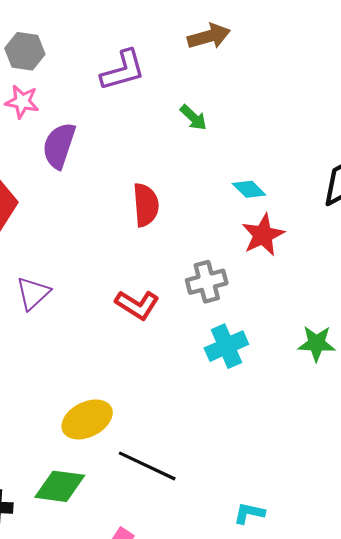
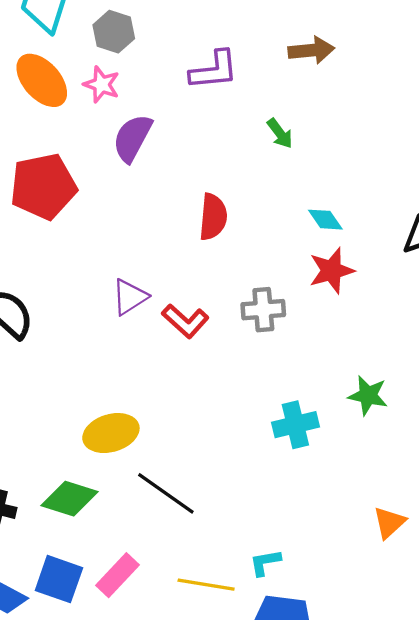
purple triangle: (33, 293) -> (130, 297), moved
cyan cross: (226, 346) -> (295, 425), moved
cyan L-shape: (249, 513) -> (265, 563), turned -32

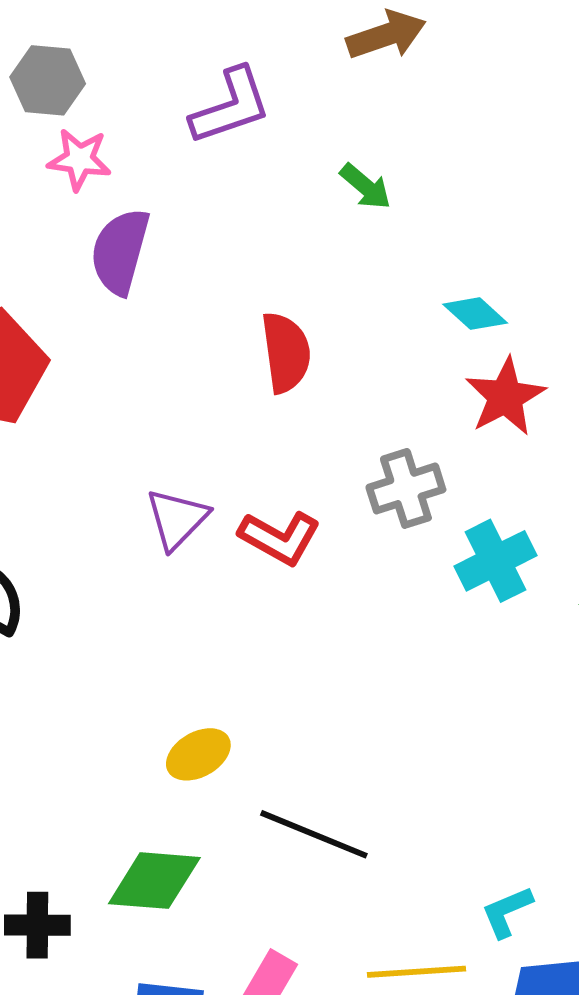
pink star: (101, 85) -> (79, 159), moved
cyan cross: (295, 425) -> (495, 561), moved
yellow ellipse: (111, 433) -> (198, 754), size x0.7

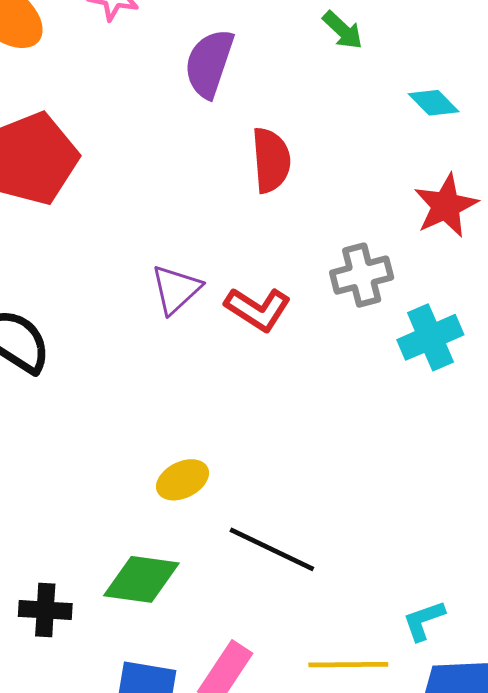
purple semicircle: (120, 251) -> (209, 63), moved
cyan diamond: (475, 314) -> (434, 103), moved

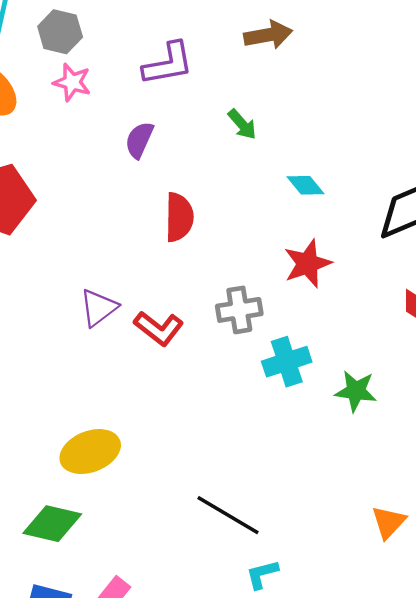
purple semicircle: (209, 63) -> (139, 140), size x0.7
yellow ellipse: (183, 480) -> (90, 452), size x1.5
black line: (272, 549) -> (228, 515), moved

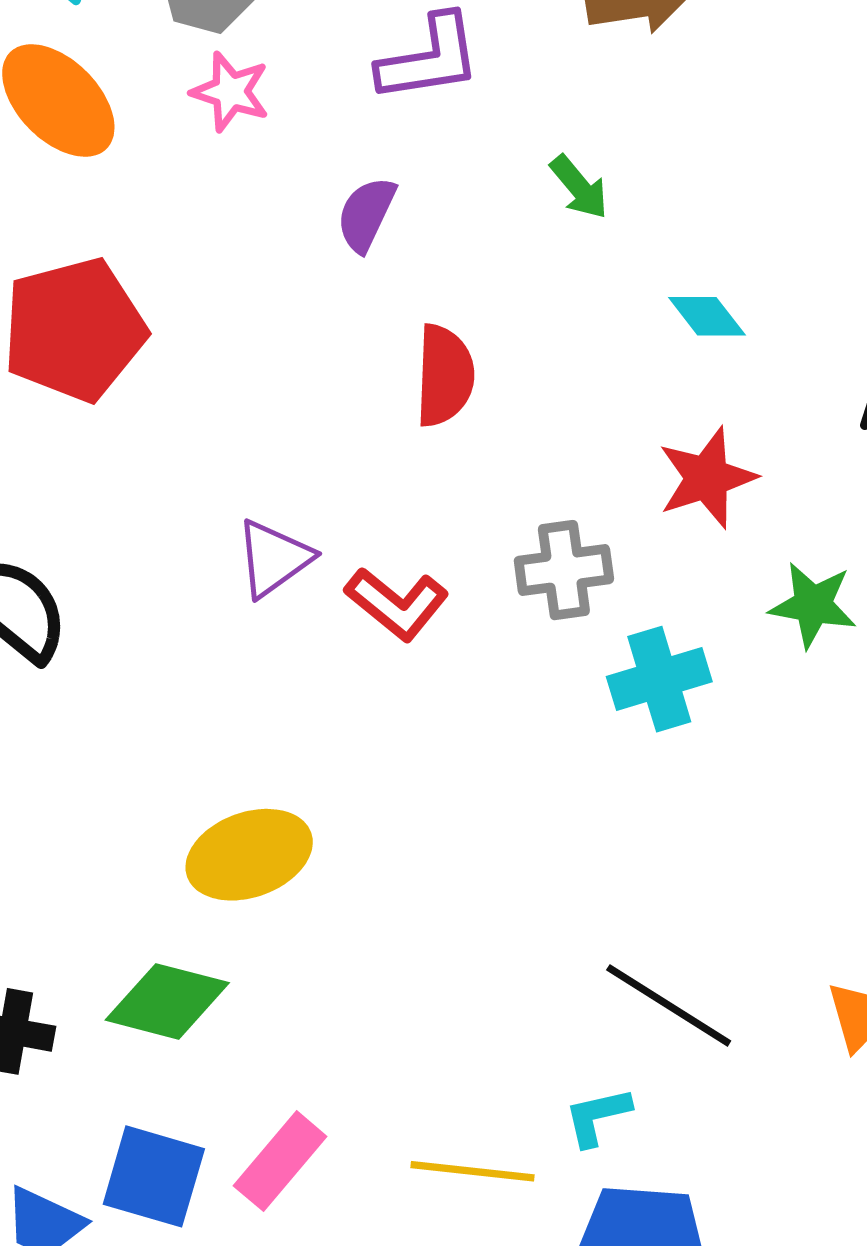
green star: (356, 391) -> (813, 605), moved
black line: (228, 515) -> (669, 1005), moved

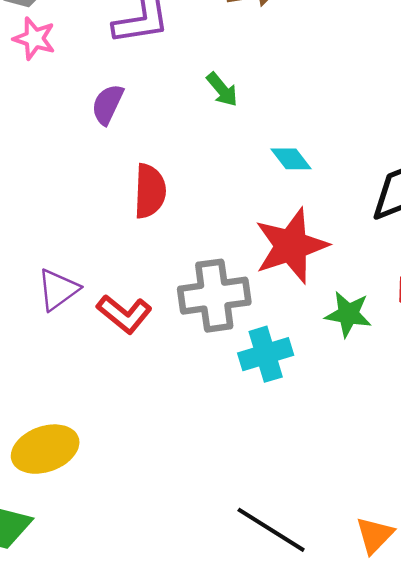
red star: (707, 478) -> (291, 246), size x1.4
gray cross: (564, 570) -> (214, 296), size x1.4

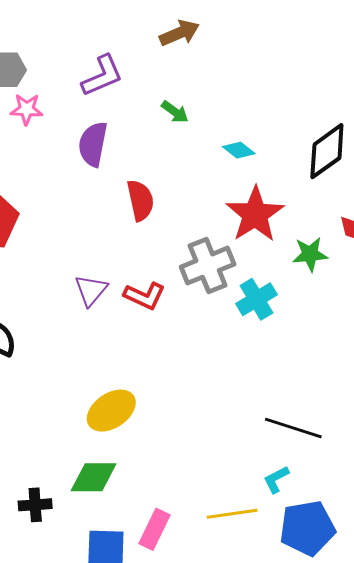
purple semicircle: (107, 104) -> (93, 144), size x1.4

